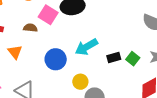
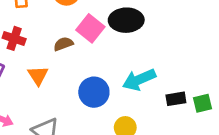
brown semicircle: (30, 28) -> (63, 44), turned -32
green square: (133, 59) -> (202, 103), turned 32

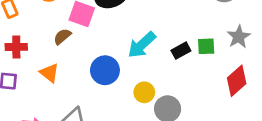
green square: (202, 103) -> (206, 46), turned 30

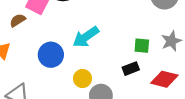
black rectangle: (181, 51) -> (131, 69), moved
red diamond: (237, 81) -> (164, 79), turned 48

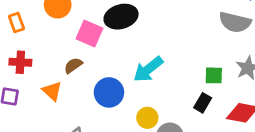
brown semicircle: (18, 20) -> (73, 65), moved
black rectangle: (131, 69) -> (203, 103), turned -35

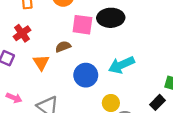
pink square: (89, 33) -> (82, 25), turned -30
red cross: (20, 62) -> (22, 33), turned 36

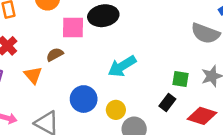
blue circle: (86, 75) -> (84, 99), moved

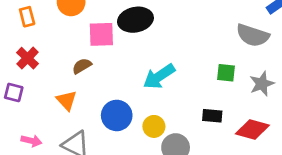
orange triangle: (33, 75) -> (67, 100), moved
green square: (180, 79) -> (226, 73), moved
black rectangle: (167, 102) -> (212, 116), turned 60

